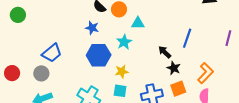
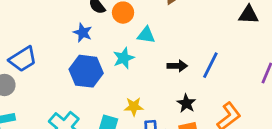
black arrow: (165, 52) -> (177, 66), moved, turned 128
yellow star: (122, 72) -> (134, 107), moved

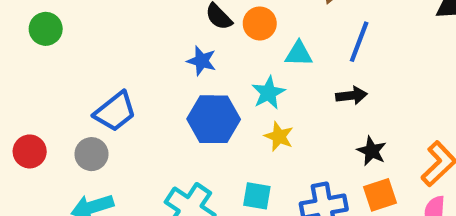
blue line: (210, 65) -> (359, 42), moved
yellow star: (134, 107) -> (279, 136), moved, turned 30

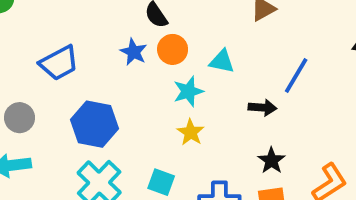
orange circle: (260, 23) -> (173, 49), moved
blue line: (359, 42) -> (296, 76), moved
blue trapezoid: (115, 112) -> (59, 63), moved
blue hexagon: (214, 119) -> (94, 124), moved

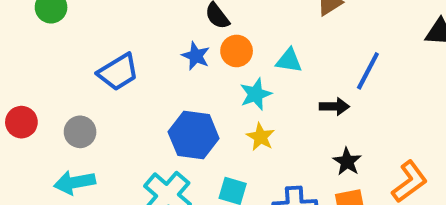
blue hexagon: (94, 124) -> (194, 135), moved

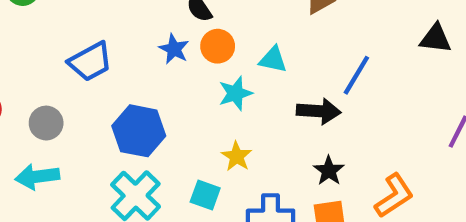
black arrow: (334, 106) -> (319, 111), size x1.4
blue hexagon: (194, 135) -> (139, 131), moved
yellow star: (261, 137) -> (237, 156), moved

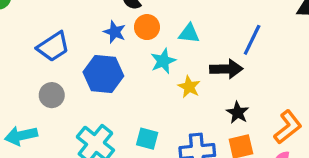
gray circle: (46, 123) -> (52, 95), moved
blue hexagon: (139, 131) -> (103, 74), moved
yellow star: (237, 156) -> (189, 87), moved

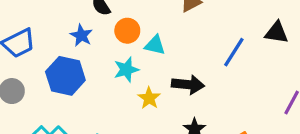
orange circle: (147, 27) -> (127, 31), moved
blue line: (252, 40) -> (234, 52), moved

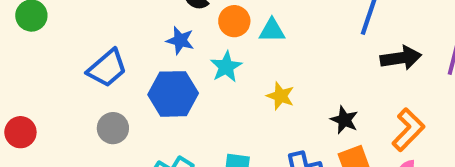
cyan star: (126, 70) -> (226, 67), moved
black arrow: (188, 85) -> (401, 58), moved

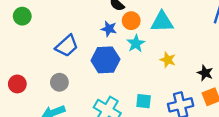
orange circle: (234, 21) -> (131, 21), moved
cyan triangle: (272, 30) -> (162, 22), size x1.5
gray circle: (113, 128) -> (59, 82), moved

